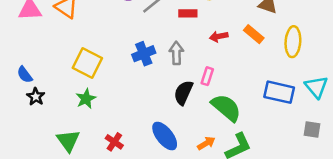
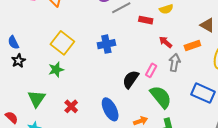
orange rectangle: (254, 34) -> (192, 45), turned -70
red arrow: (219, 36) -> (166, 42), turned 40
gray arrow: (176, 53) -> (175, 63), moved

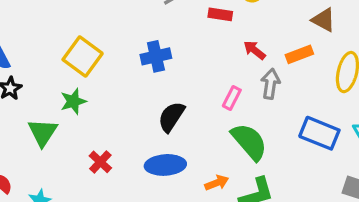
black semicircle: (131, 79) -> (171, 117), moved
green triangle: (37, 99) -> (43, 132), moved
blue ellipse: (110, 109) -> (165, 165), turned -65

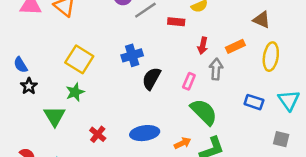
brown triangle: (324, 20) -> (262, 20), moved
red arrow: (254, 50) -> (203, 46), turned -112
black semicircle: (171, 117) -> (151, 78), moved
blue rectangle: (319, 133) -> (254, 102), size x0.7

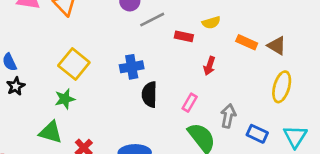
orange rectangle: (235, 46) -> (247, 42), moved, turned 42
gray arrow: (216, 69) -> (228, 116), moved
black semicircle: (151, 78) -> (149, 94), turned -35
green triangle: (55, 116) -> (51, 132), moved, turned -50

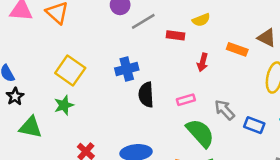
orange rectangle: (247, 42) -> (237, 49), moved
pink rectangle: (190, 103) -> (186, 100), turned 48
gray arrow: (228, 116) -> (225, 110), turned -50
green triangle: (51, 132) -> (31, 127), moved

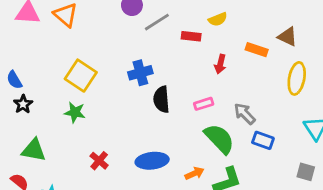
green star: (64, 105) -> (75, 112), turned 30
blue rectangle: (254, 125) -> (263, 140), moved
green triangle: (31, 127) -> (34, 150), moved

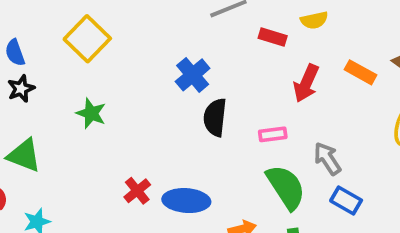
red arrow: (220, 64) -> (306, 83), size x1.4
blue cross: (140, 73) -> (193, 75), turned -35
yellow square: (81, 76) -> (87, 39), moved
red cross: (99, 161) -> (137, 191), moved

